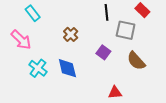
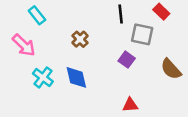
purple square: (103, 52) -> (127, 60), moved
brown semicircle: (136, 61) -> (171, 69), moved

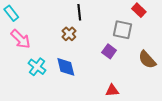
black line: (121, 14) -> (79, 12), moved
cyan rectangle: (37, 15) -> (11, 13), moved

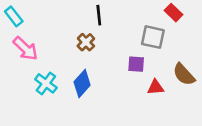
purple square: (109, 51) -> (136, 64), turned -32
blue diamond: (66, 67) -> (82, 83), turned 55
red triangle: (112, 90) -> (156, 87), moved

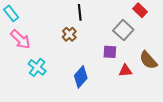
gray square: (153, 37) -> (123, 30), turned 30
blue diamond: (82, 83) -> (81, 77), moved

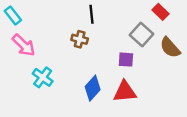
brown cross: (69, 34) -> (80, 39), turned -32
brown semicircle: (148, 60) -> (170, 48), moved
red triangle: (125, 71) -> (125, 92), moved, size x1.5

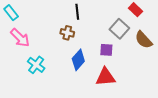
blue diamond: (93, 88) -> (78, 60), moved

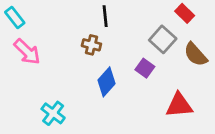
purple square: (106, 50) -> (145, 68), turned 32
cyan cross: (36, 65) -> (53, 113), moved
red triangle: (105, 77) -> (179, 105), moved

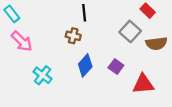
brown semicircle: (196, 54) -> (156, 43), turned -55
purple square: (145, 68) -> (116, 66), moved
cyan cross: (53, 113) -> (43, 75), moved

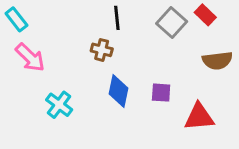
gray square: (130, 31) -> (172, 23), moved
blue diamond: (85, 65) -> (118, 91), turned -30
purple square: (116, 66) -> (161, 93), turned -32

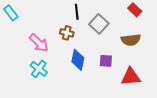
gray square: (172, 23) -> (99, 24), moved
pink arrow: (30, 58) -> (39, 43), moved
brown semicircle: (217, 61) -> (131, 40), moved

